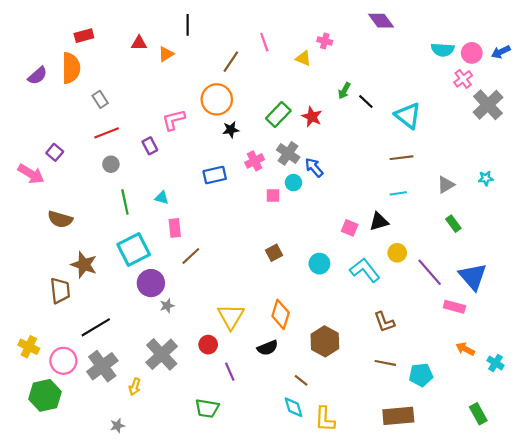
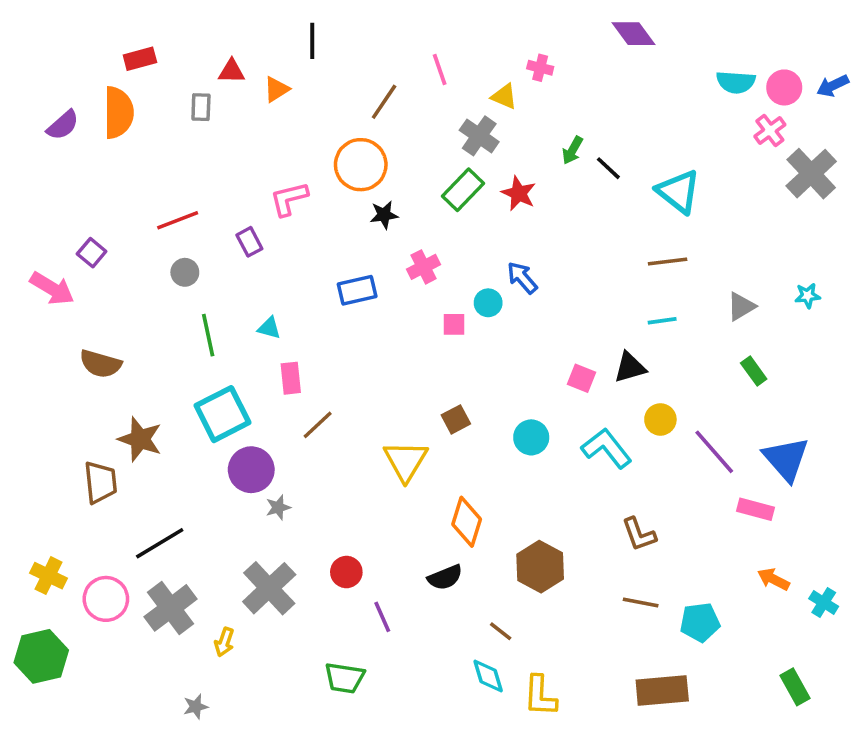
gray rectangle: (100, 99) -> (201, 107), moved, turned 35
gray cross: (288, 153) -> (479, 136), moved
yellow triangle: (231, 317) -> (406, 461), moved
green hexagon: (45, 395) -> (41, 656), moved

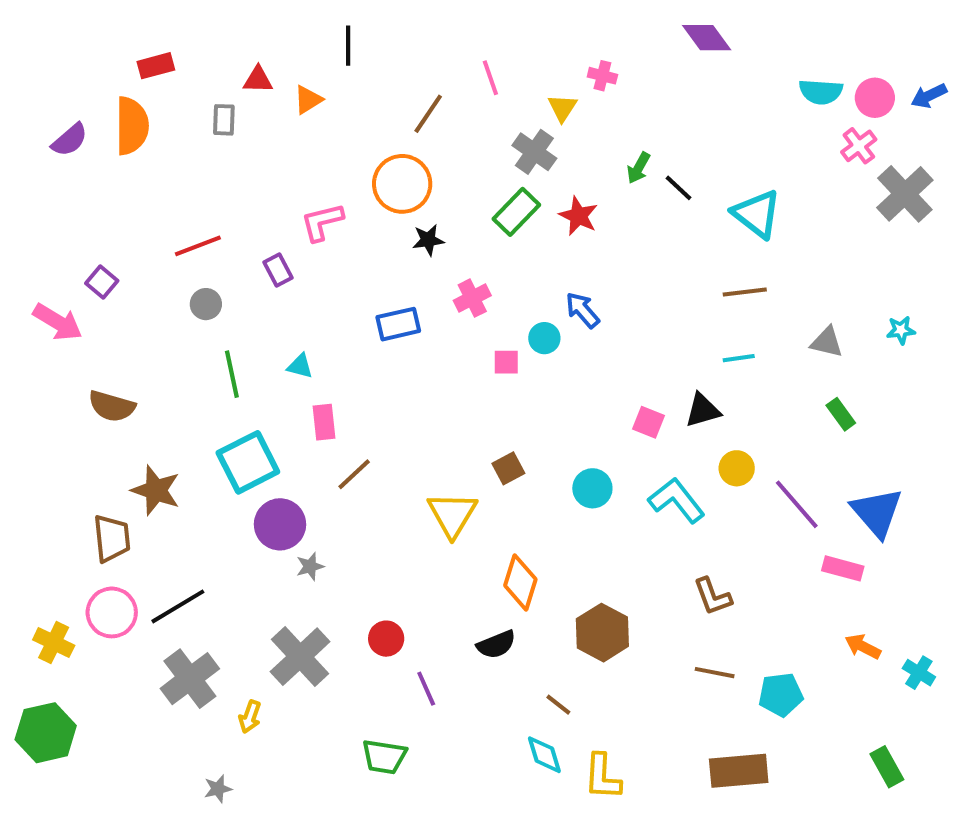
yellow triangle: (504, 96) -> (562, 108), turned 40
gray triangle: (741, 306) -> (827, 342), turned 44
pink circle: (106, 599) -> (112, 612), moved

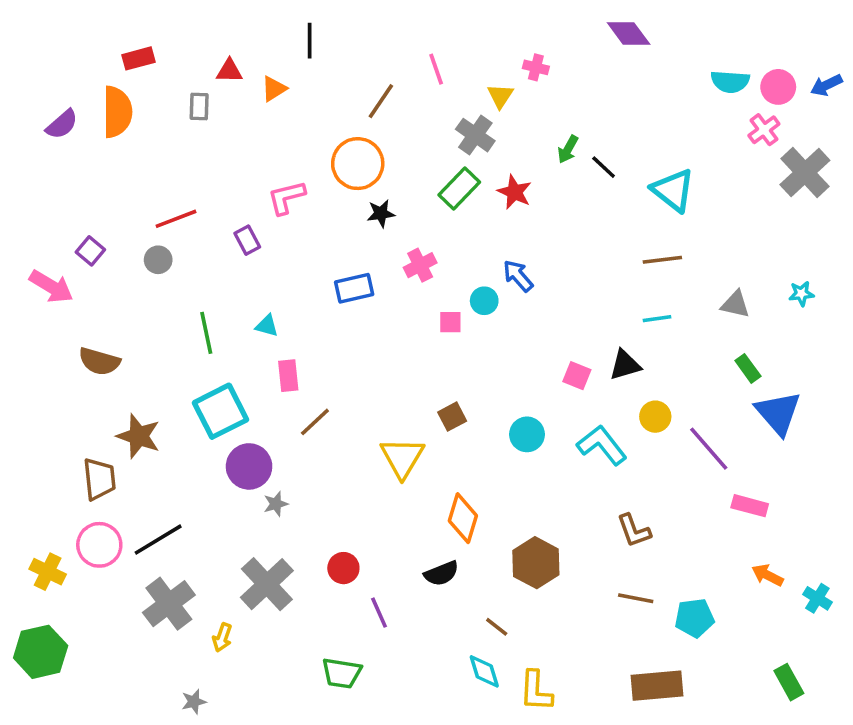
gray circle: (206, 304) -> (158, 260), moved
blue triangle: (877, 512) -> (778, 413), moved

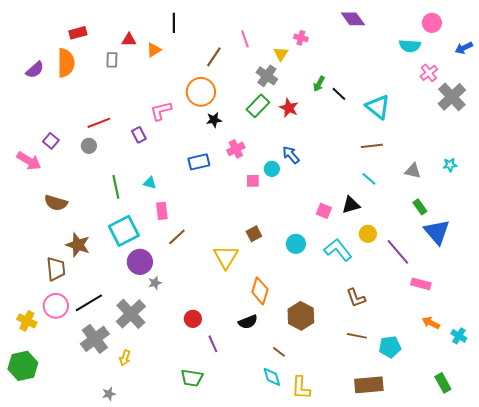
pink circle: (778, 87) -> (432, 23), moved
cyan line: (657, 319) -> (369, 179), turned 49
gray cross: (267, 584) -> (131, 314), moved

